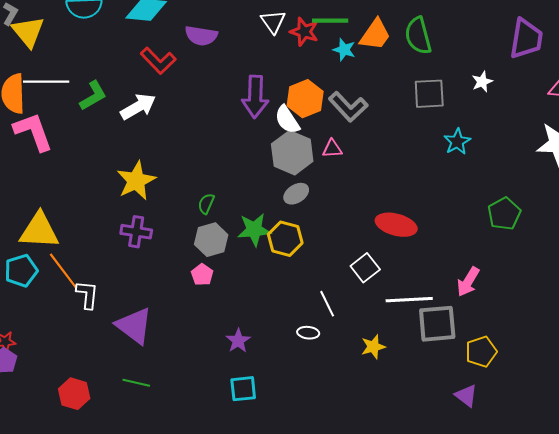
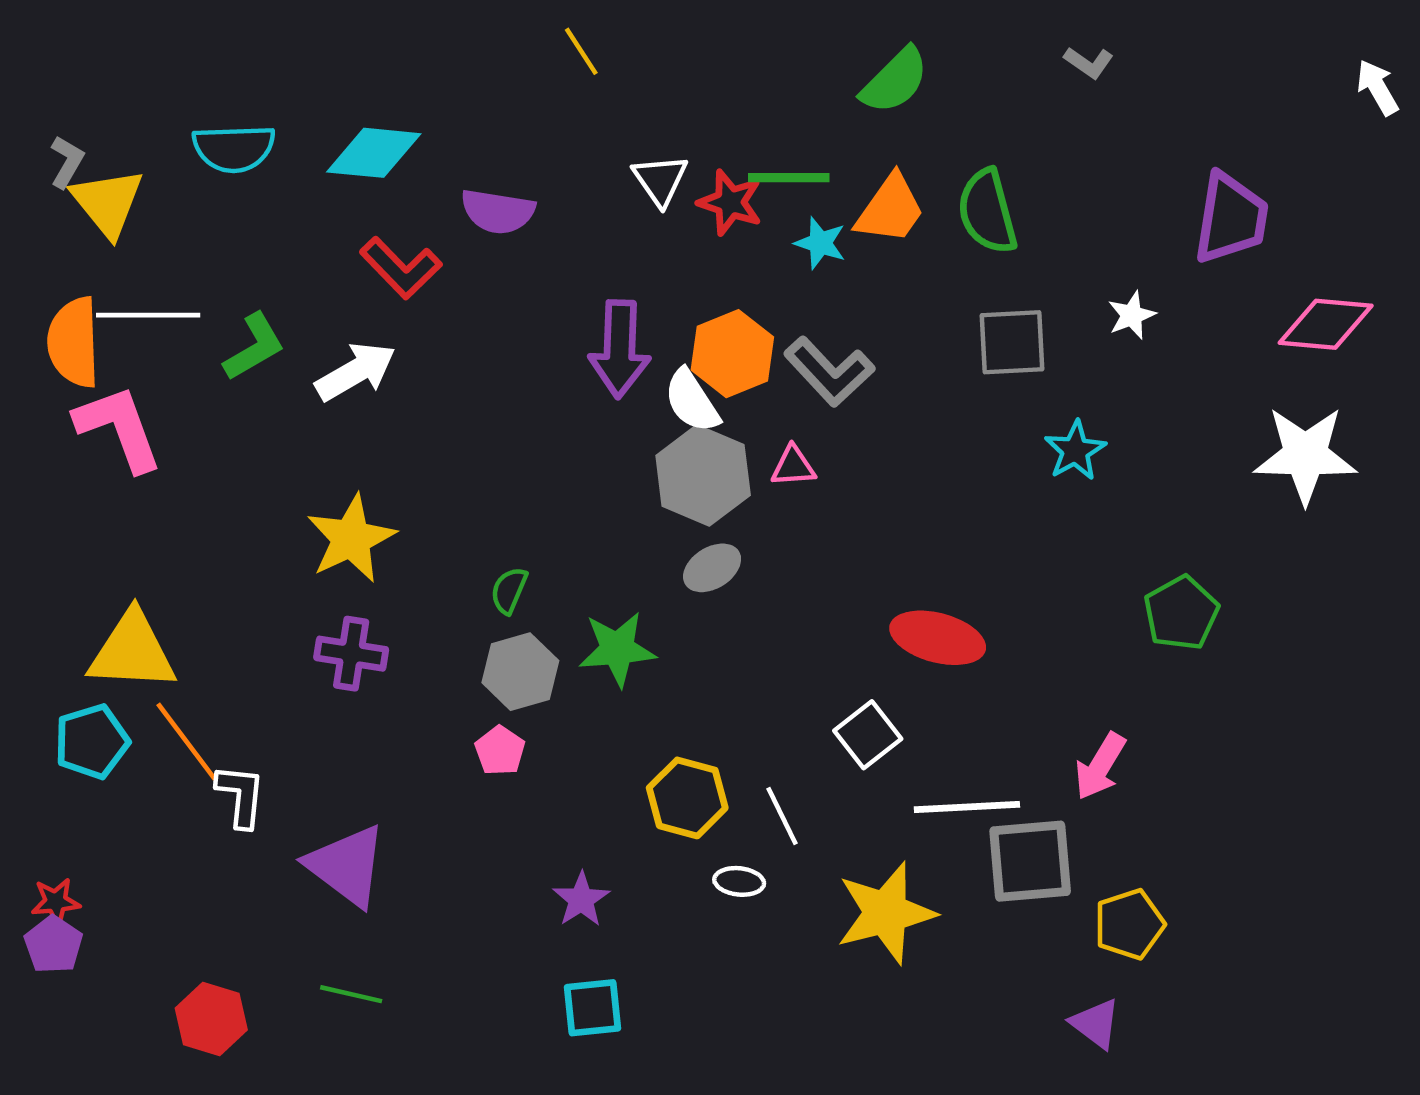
yellow hexagon: (285, 239) -> (687, 798), moved
yellow star: (373, 347) -> (886, 913), size x1.8

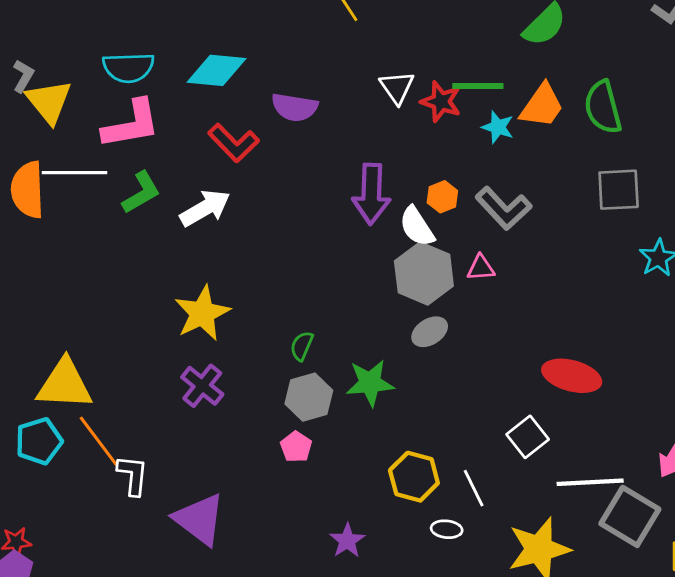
orange hexagon: (732, 354) -> (442, 197), size x0.6
pink L-shape: (119, 428) -> (131, 124), moved, turned 100
purple cross: (351, 654) -> (202, 386), turned 30
gray square: (1030, 861) -> (630, 516), turned 36

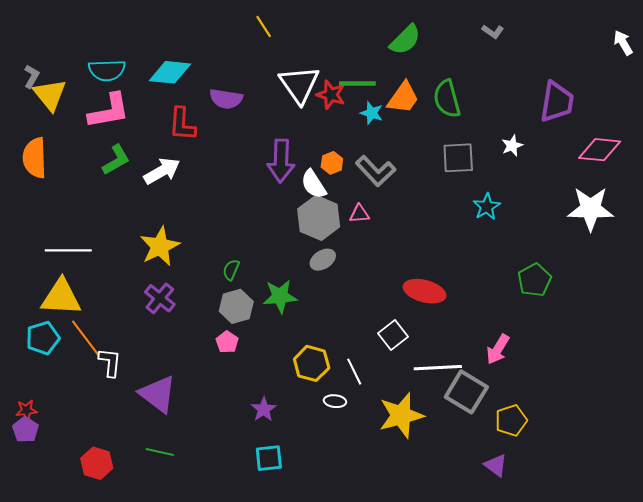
white triangle: (397, 87) -> (299, 84), size x1.6
red L-shape: (234, 143) -> (182, 124), turned 48
white line: (74, 173) -> (68, 250), moved

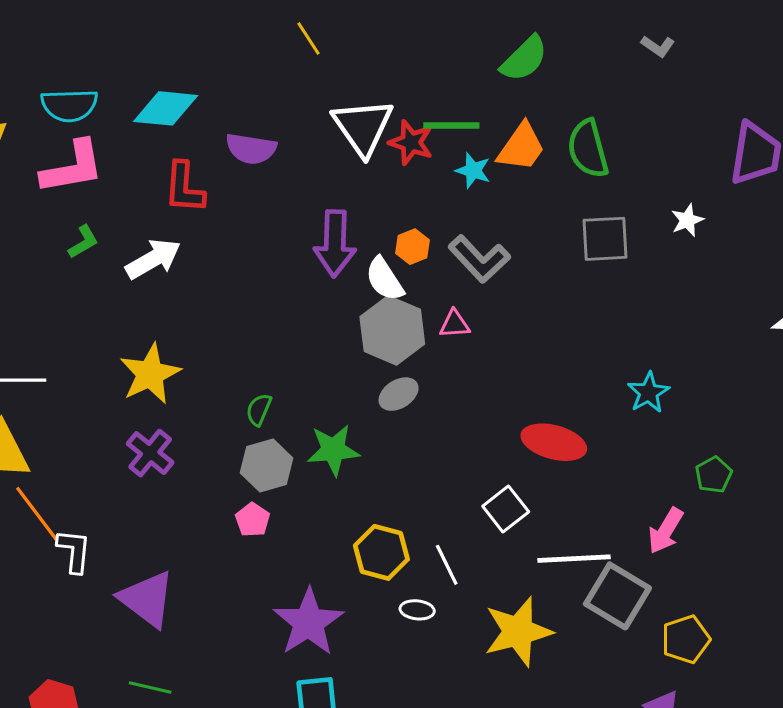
green L-shape: (116, 160) -> (83, 242), size x0.7
cyan star: (487, 207) -> (648, 393), moved
green pentagon: (535, 280) -> (714, 475), moved, size x0.7
purple star: (264, 409) -> (308, 622), size x1.8

